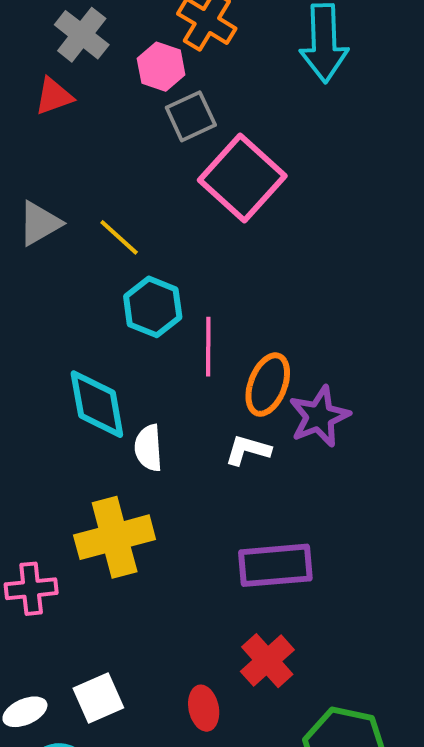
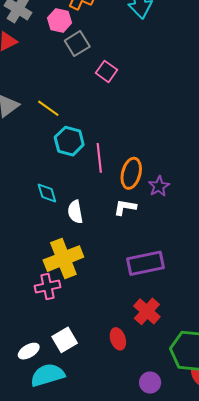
pink square: (242, 178) -> (107, 71), size x0.5
cyan diamond: (97, 404) -> (47, 193), size x0.6
purple star: (319, 416) -> (159, 186), size x0.7
pink cross: (31, 589) -> (48, 286), moved

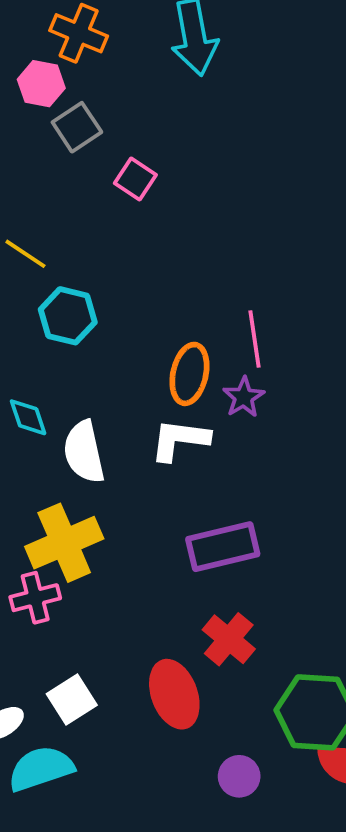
pink line: (99, 158) -> (255, 339), moved
white L-shape: (125, 207) -> (180, 440), size x1.4
white semicircle: (75, 212) -> (84, 452), size x1.4
red ellipse: (118, 339) -> (174, 694), size x1.6

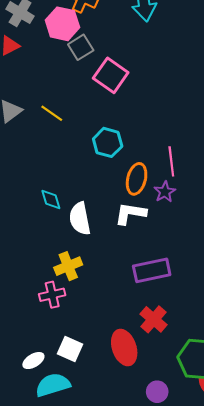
pink hexagon: (41, 84) -> (62, 24), size x1.4
pink square: (135, 179) -> (111, 75), size x1.6
cyan hexagon: (68, 316) -> (108, 142), moved
yellow cross: (64, 543) -> (68, 266), size x0.7
white square: (72, 700) -> (70, 349), turned -35

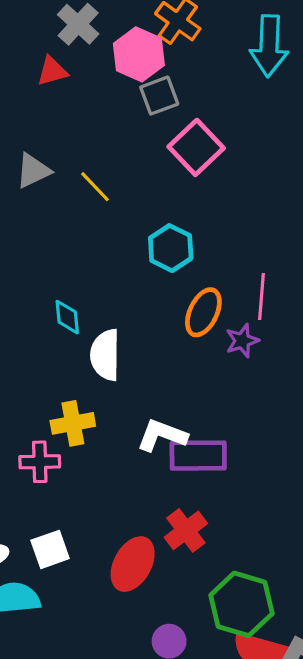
white L-shape: (130, 213) -> (162, 435), moved
red ellipse: (124, 348) -> (133, 564), turned 36
white square: (70, 349) -> (50, 549), turned 35

